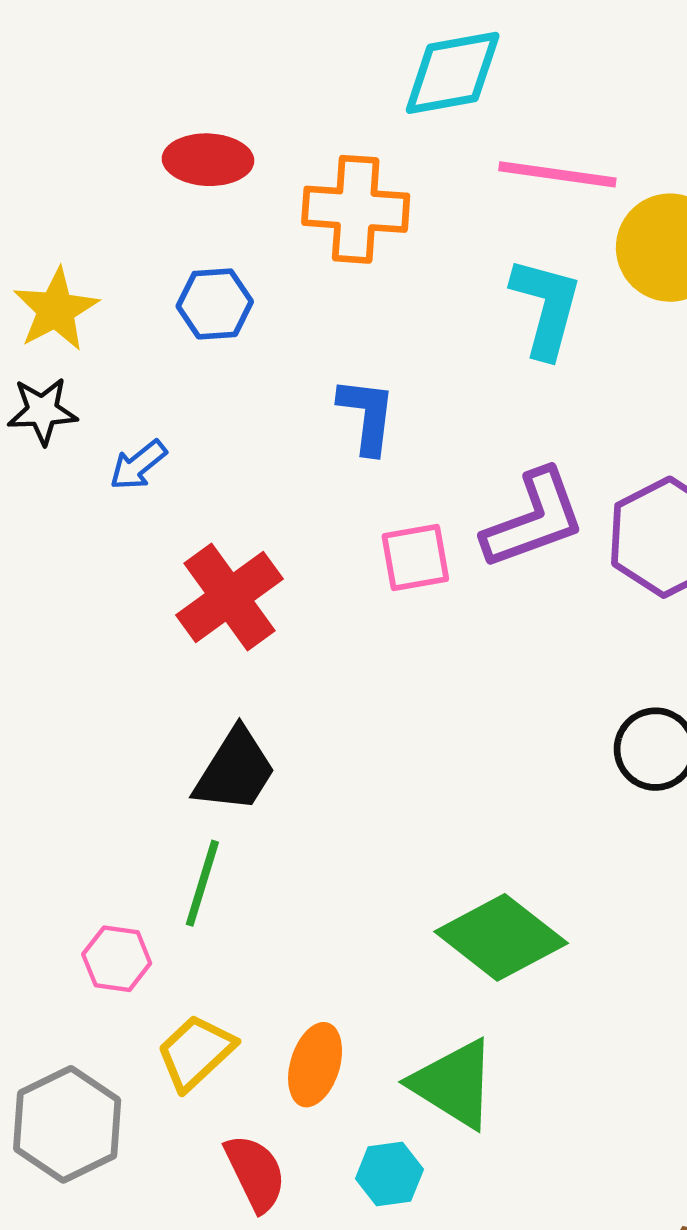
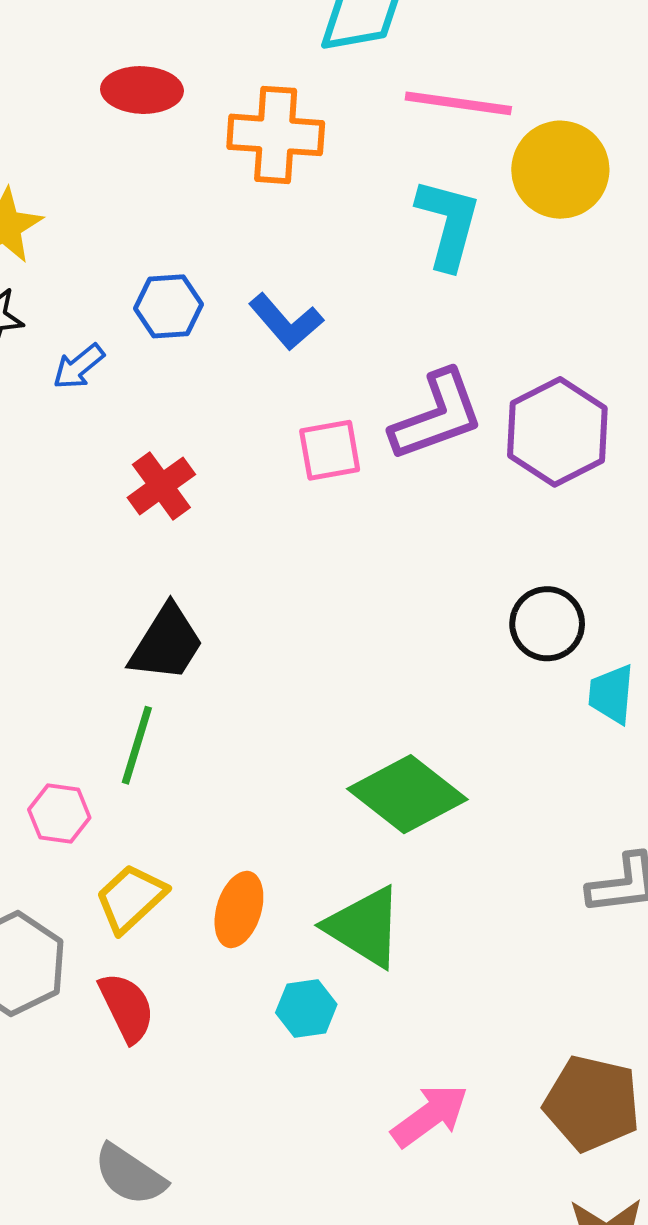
blue hexagon: (215, 304) -> (169, 306), moved
blue L-shape: (367, 416) -> (286, 322), turned 132
red cross: (229, 597) -> (161, 486), size x0.7
red semicircle: (255, 1173) -> (127, 1007), moved

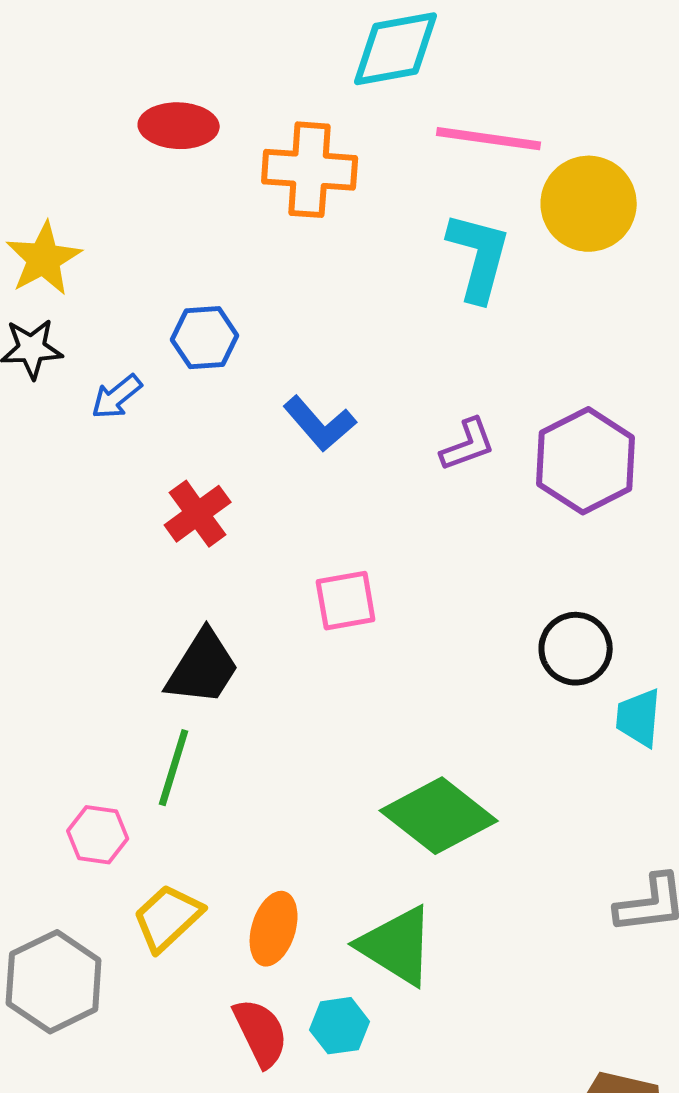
blue L-shape: (286, 322) -> (320, 424), moved
purple L-shape: (437, 416) -> (468, 445), size x0.6
pink square: (330, 450) -> (346, 601), moved
red semicircle: (127, 1007) -> (261, 1033), moved

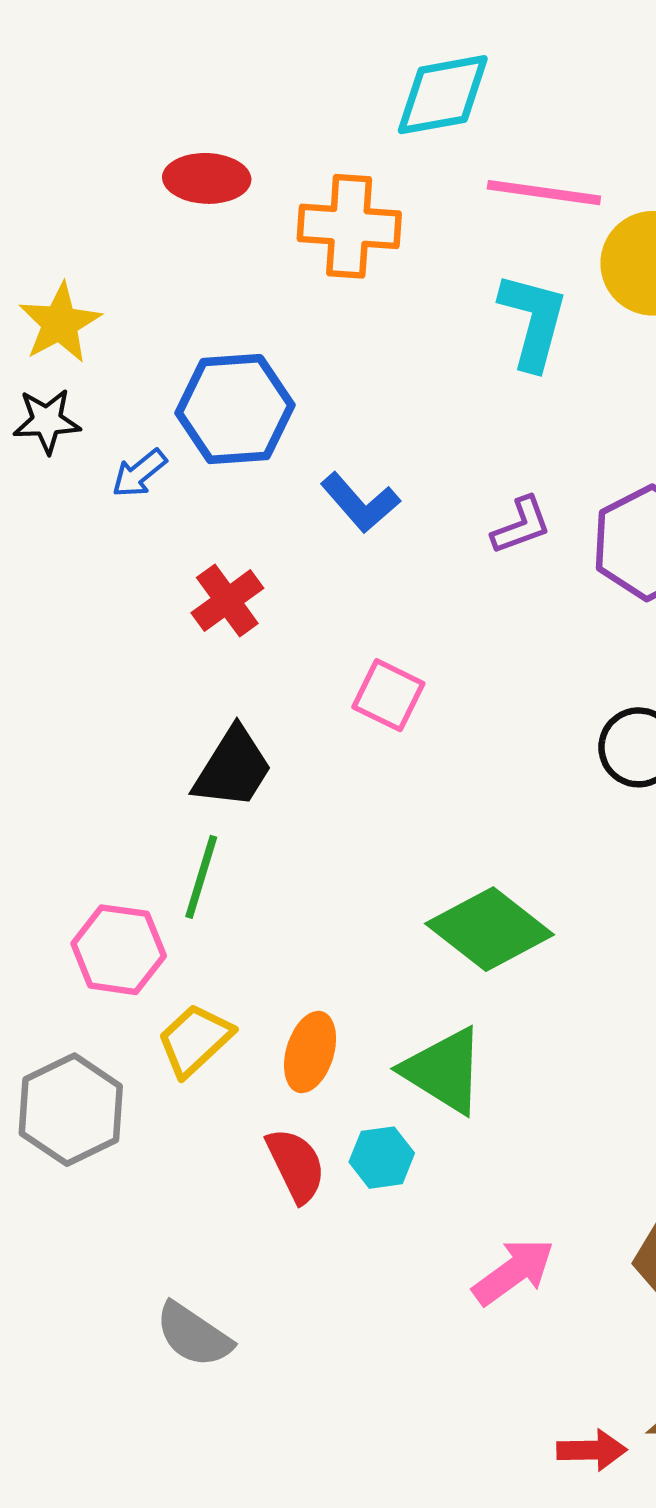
blue hexagon: (205, 338) -> (235, 409), size x1.6
pink square: (346, 601) -> (388, 695), turned 36
pink hexagon: (98, 835) -> (119, 950), size x1.4

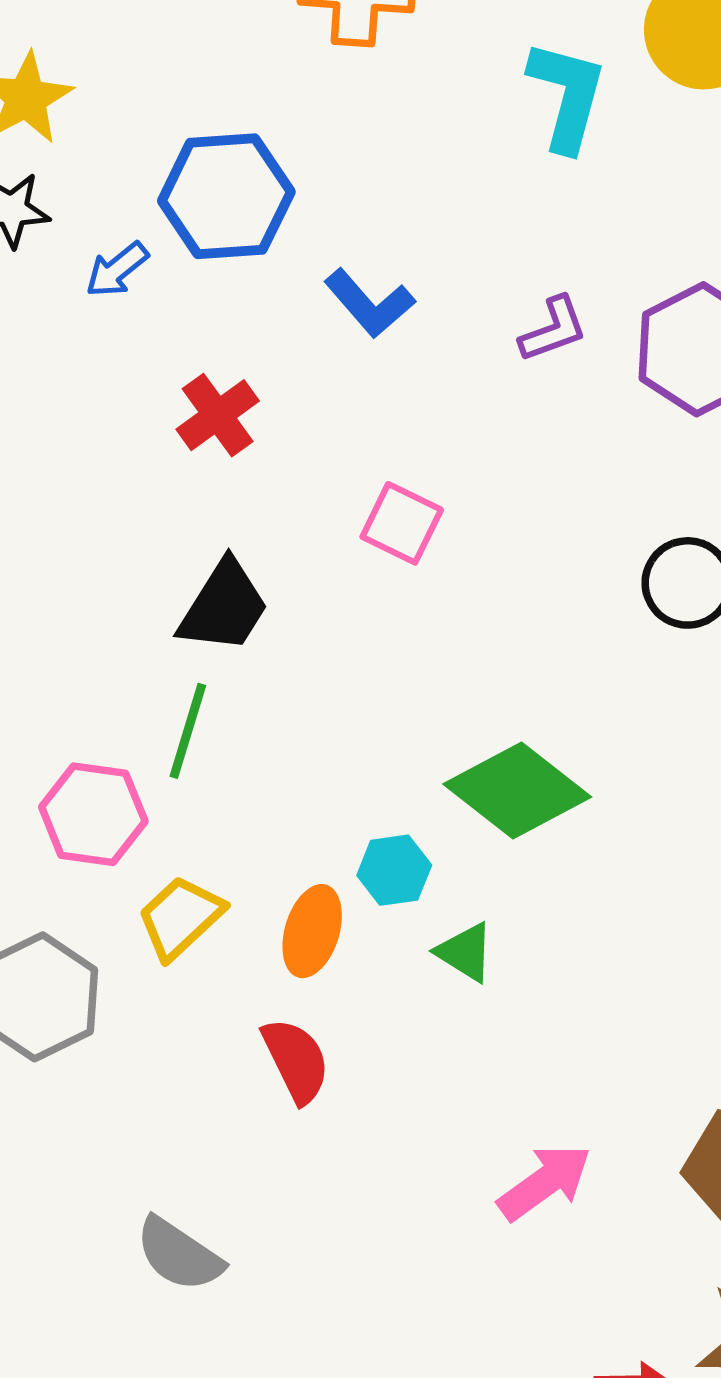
green triangle: (444, 1070) -> (465, 952), size x0.6
cyan hexagon: (382, 1158) -> (394, 870), moved

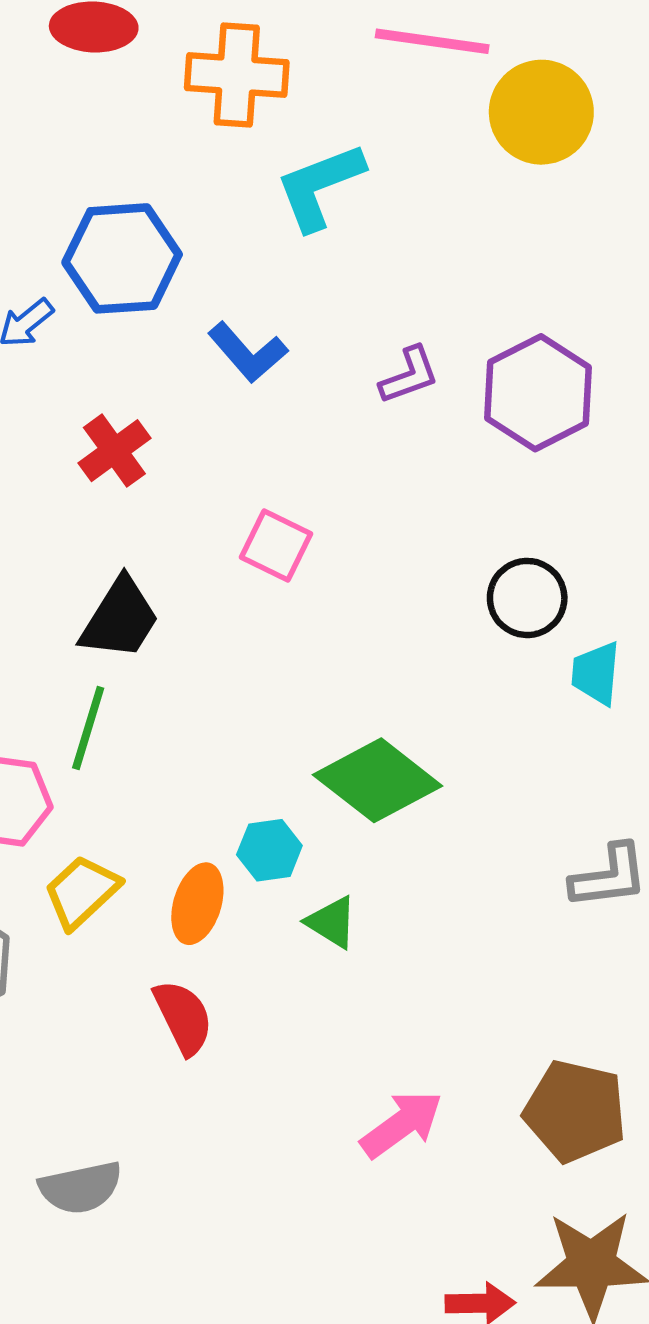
cyan L-shape: (567, 96) -> (320, 186), moved, turned -126
gray semicircle: (179, 1254) -> (81, 1188), turned -46

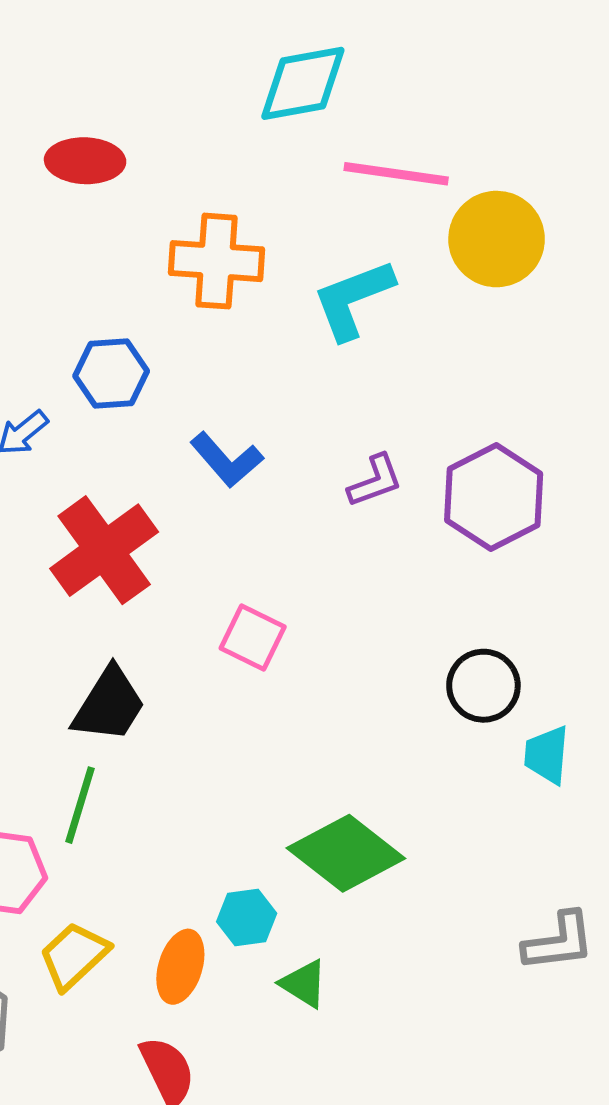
orange cross: (237, 75) -> (217, 261), moved
cyan L-shape: (320, 186) -> (353, 299), moved
blue hexagon: (122, 258) -> (111, 374), size x0.7
red cross: (114, 451) -> (104, 550), size x1.6

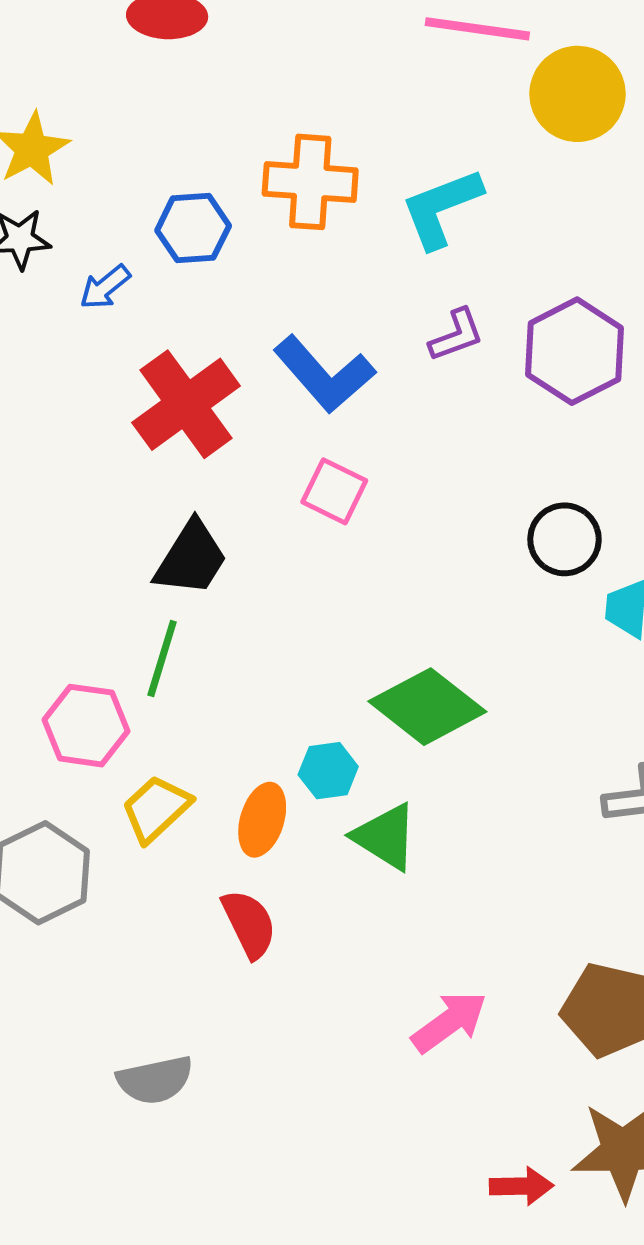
orange cross: (217, 261) -> (310, 182), moved
cyan L-shape: (353, 299) -> (441, 208), moved
blue L-shape: (227, 460) -> (324, 374), moved, size x1.4
green triangle: (304, 984) -> (385, 837), size x1.4

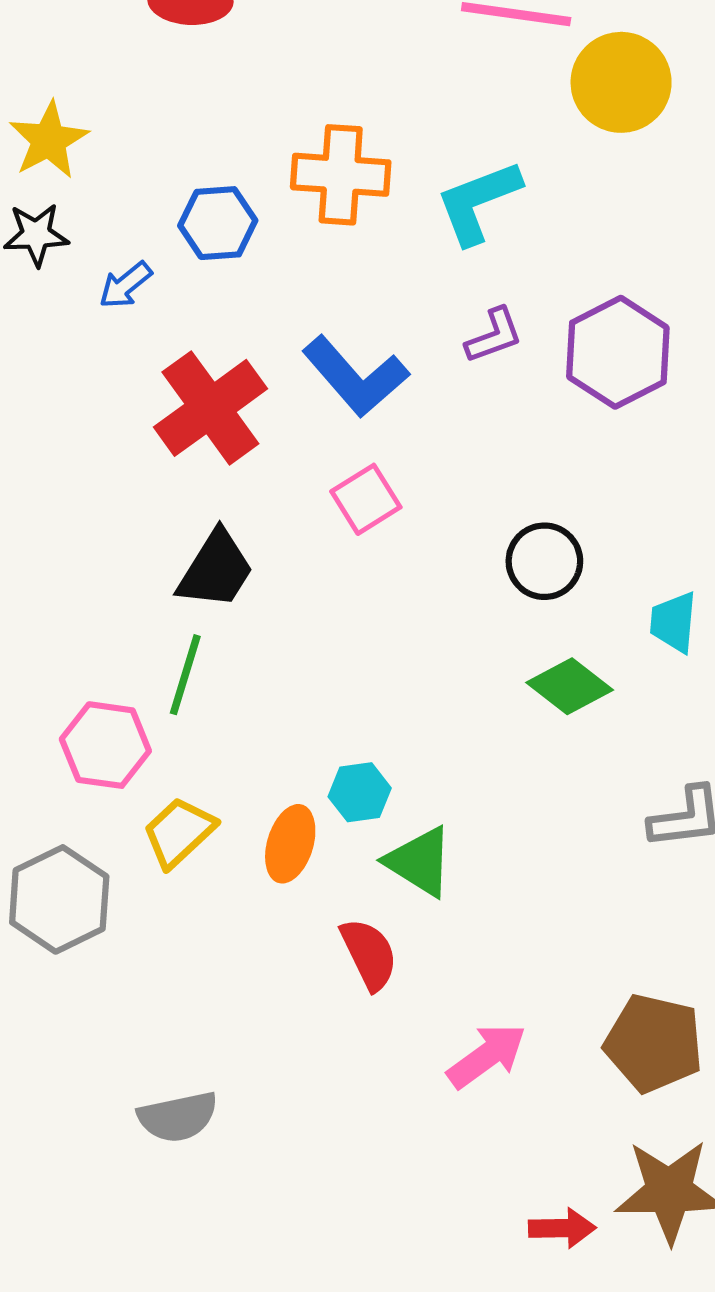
pink square: (334, 491) -> (366, 499), turned 32
black circle: (564, 539) -> (544, 561), moved
green diamond: (427, 707) -> (570, 686), moved, size x0.7
red semicircle: (249, 924) -> (369, 954), moved

